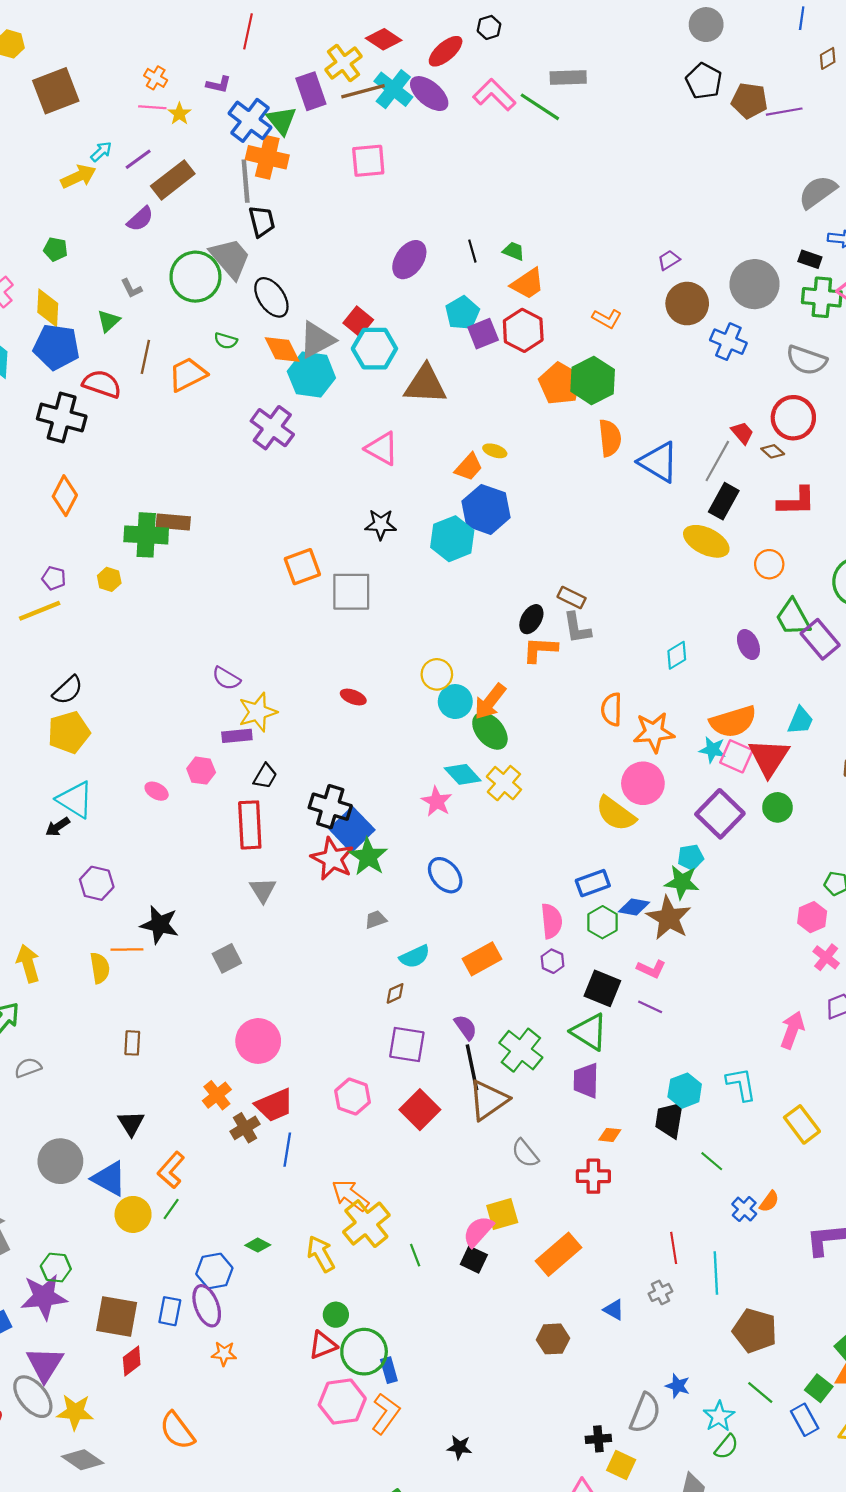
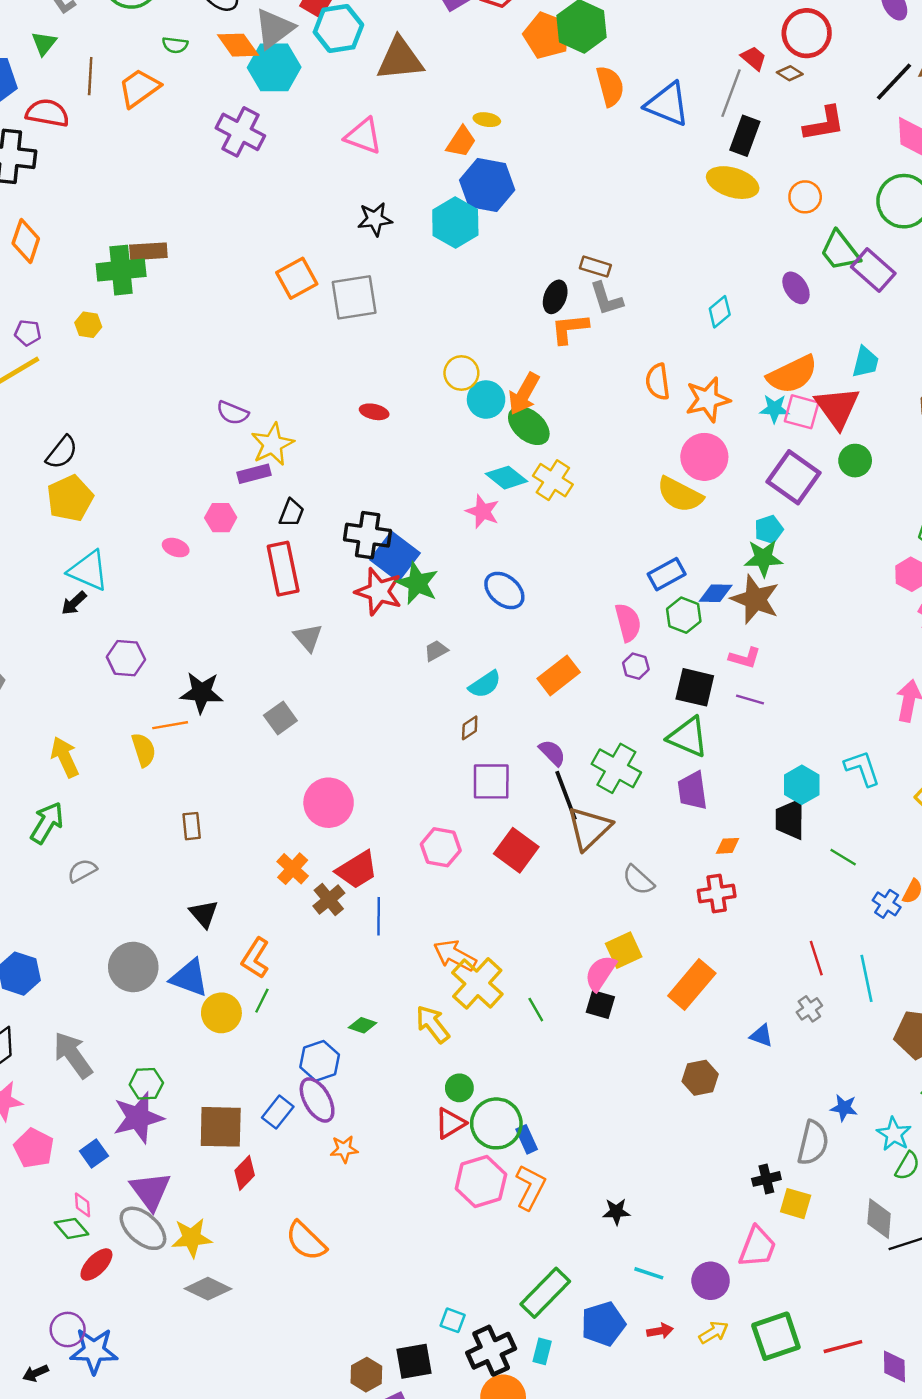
blue rectangle: (170, 1311) -> (278, 1112), turned 36

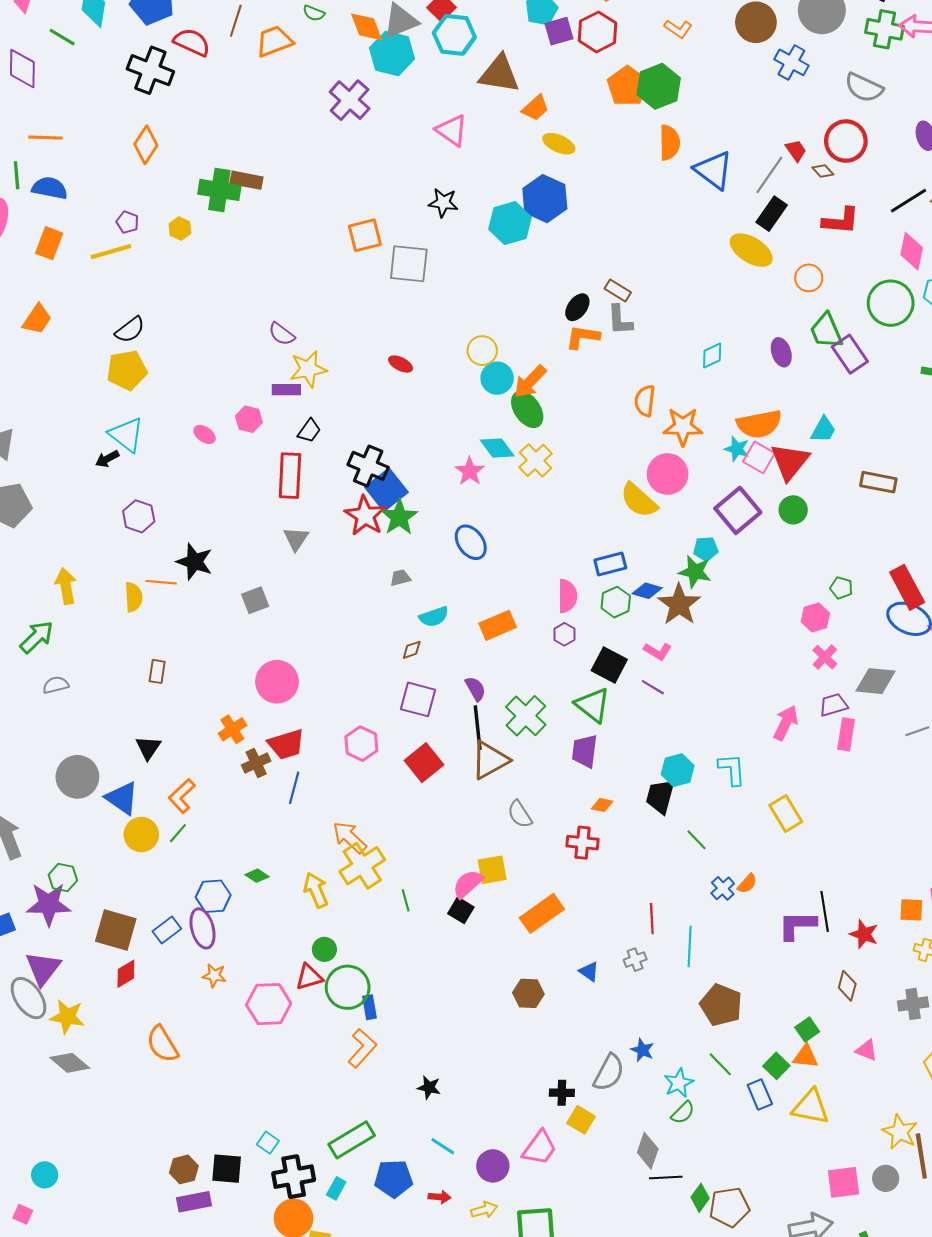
yellow ellipse: (487, 120) -> (559, 144), size x1.4
orange trapezoid: (461, 142) -> (535, 108), moved
pink hexagon: (481, 1181) -> (269, 1004), moved

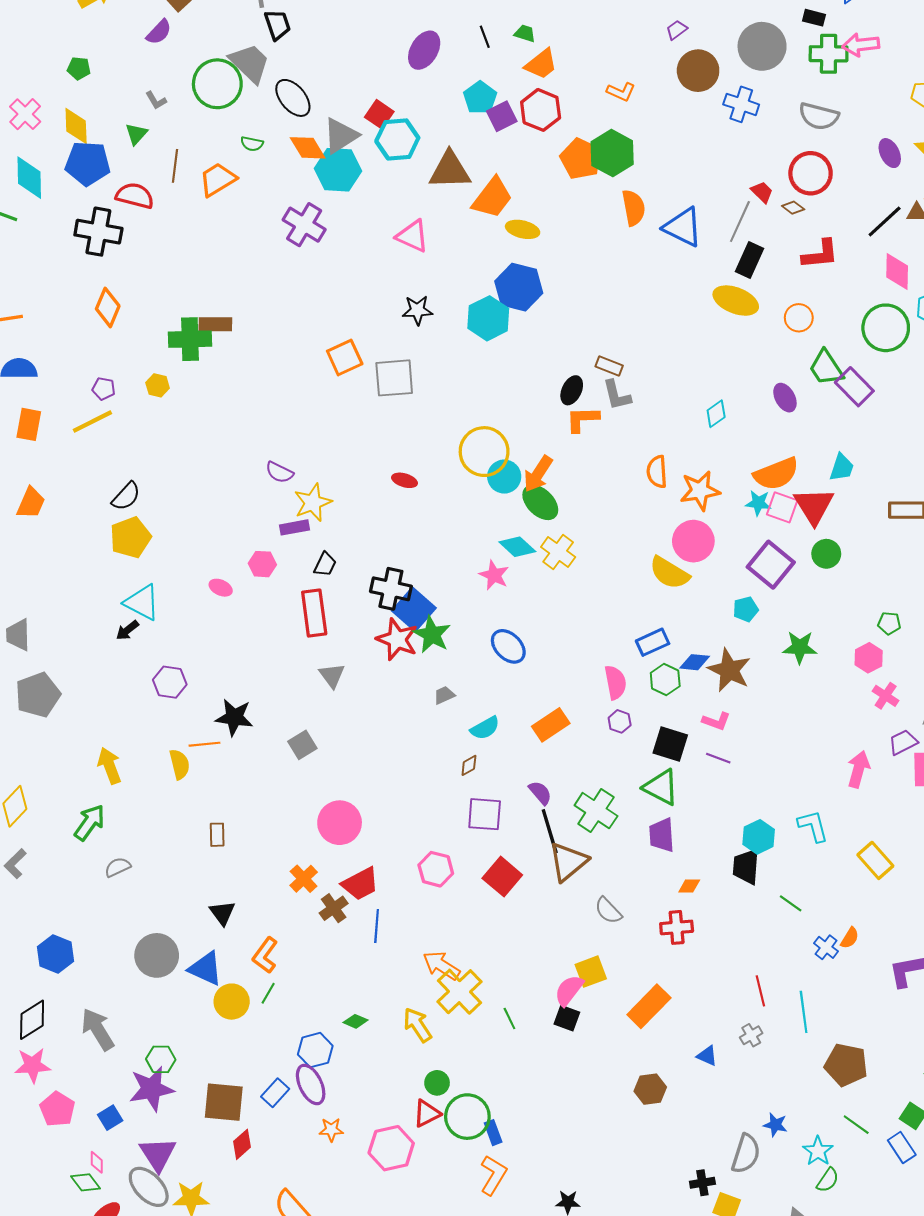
orange trapezoid: (535, 108) -> (492, 198), size x1.5
yellow circle: (482, 351) -> (484, 452), size x1.6
green star: (695, 572) -> (800, 647), moved

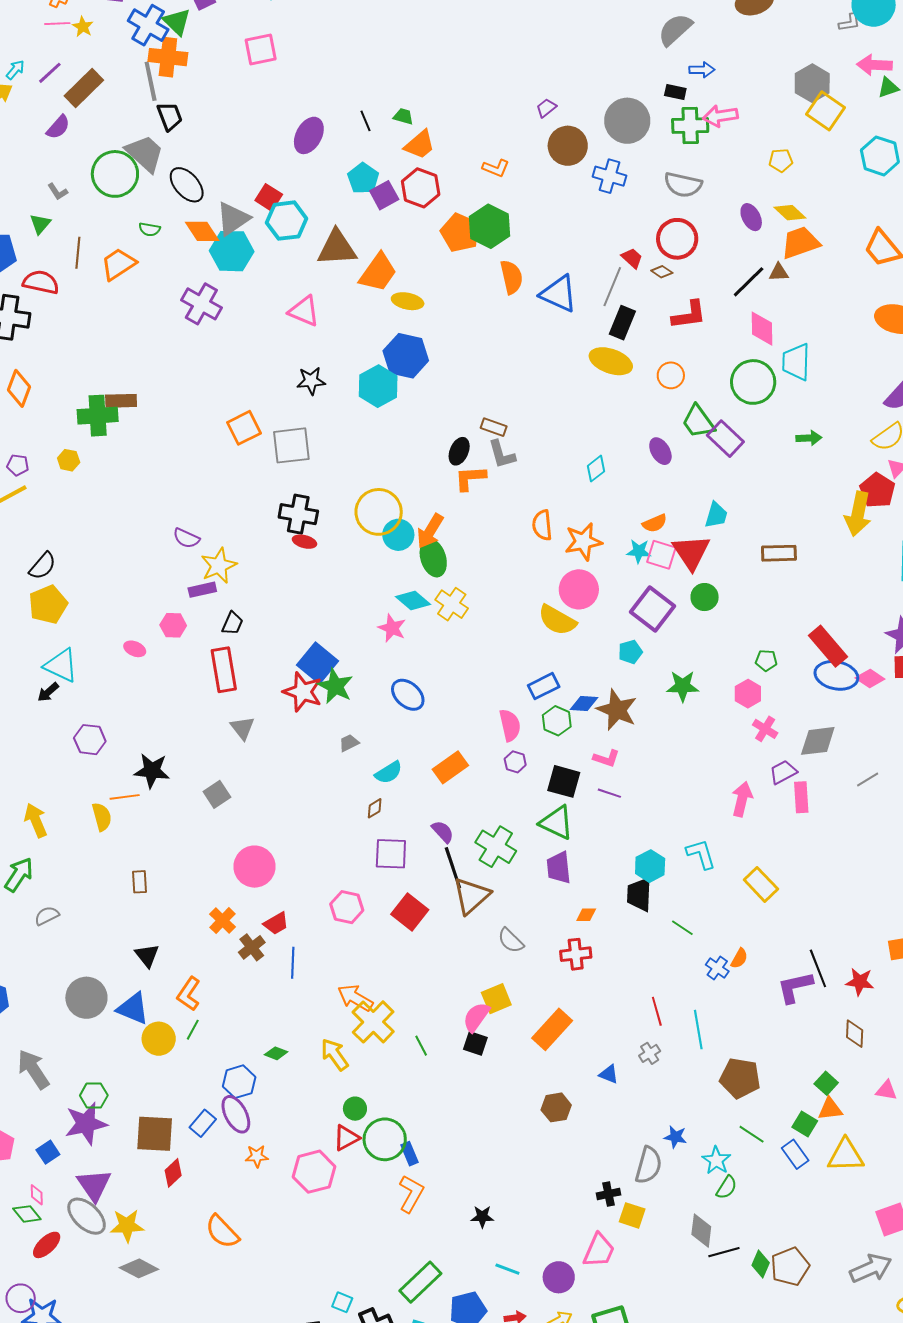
orange semicircle: (776, 474) -> (655, 523), size x0.6
green ellipse: (540, 502) -> (433, 558), turned 30
black cross: (391, 589) -> (298, 514), moved
red trapezoid: (360, 884) -> (276, 923), size x0.7

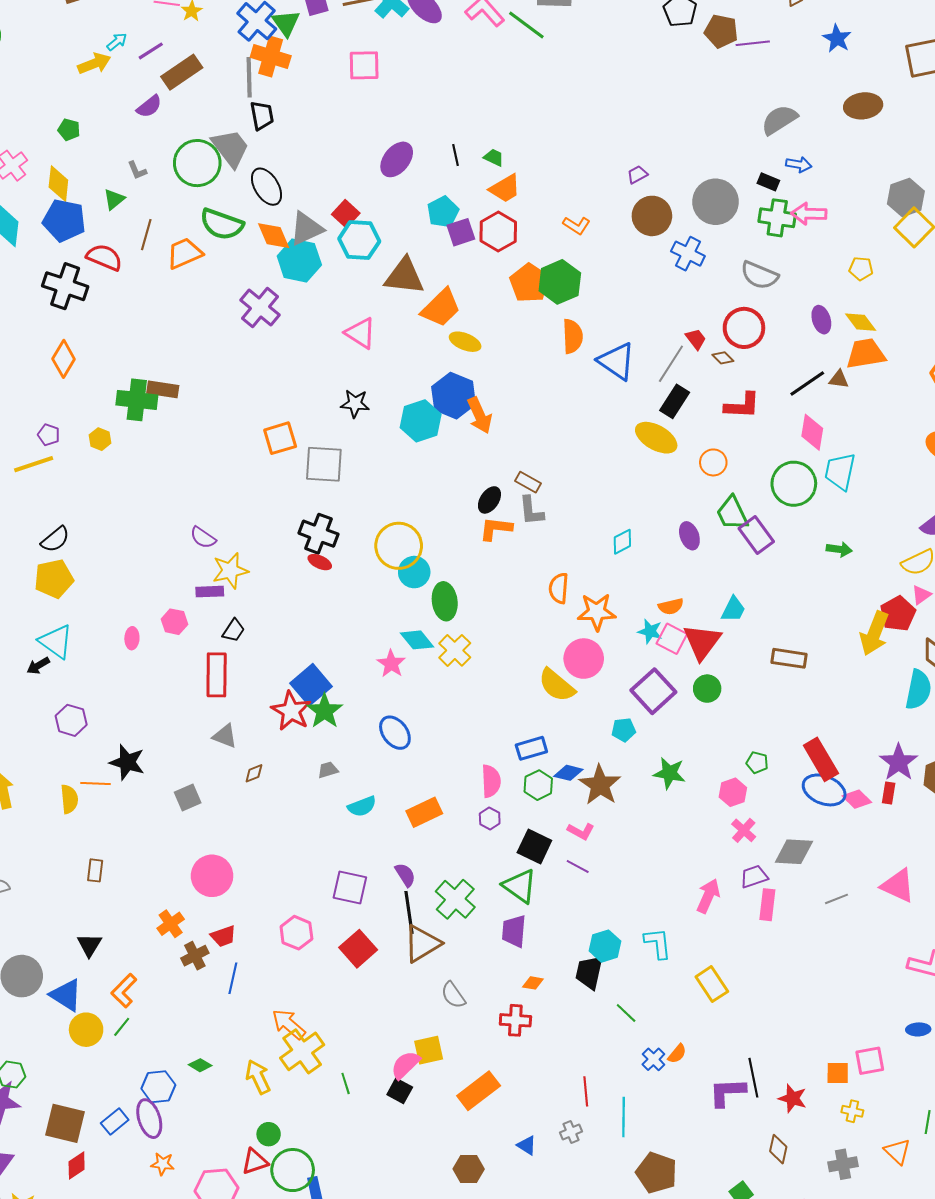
green semicircle: (150, 229) -> (222, 224), size x2.0
orange arrow: (430, 531) -> (480, 415), moved, turned -66
pink ellipse: (135, 649) -> (132, 638), turned 60
gray triangle: (242, 728) -> (225, 736), turned -40
brown diamond: (375, 808) -> (254, 773), moved

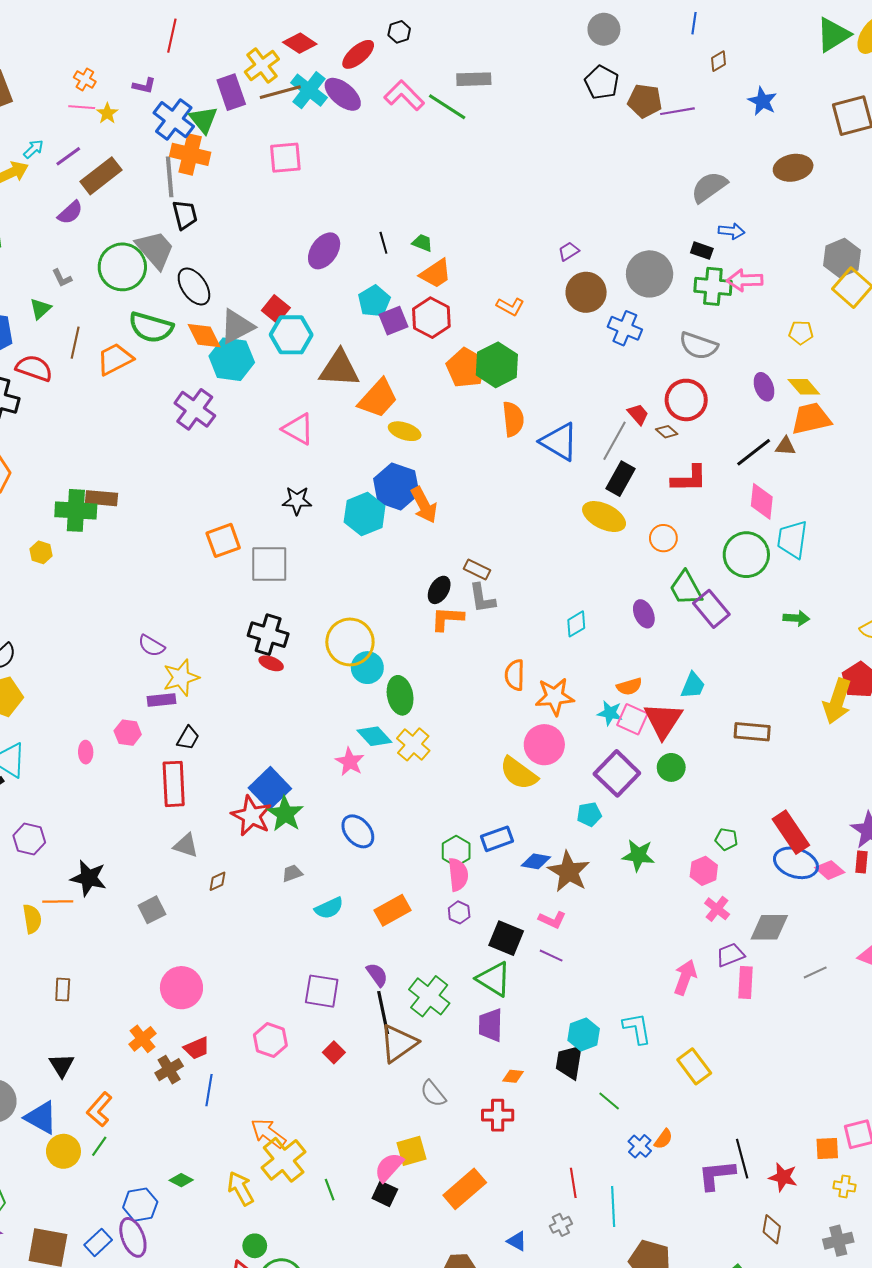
green hexagon: (538, 785) -> (456, 851), moved
red square: (358, 949) -> (334, 1052), size x0.6

